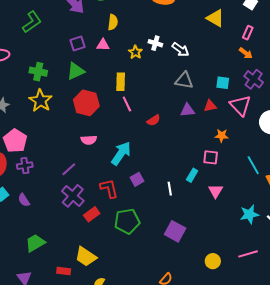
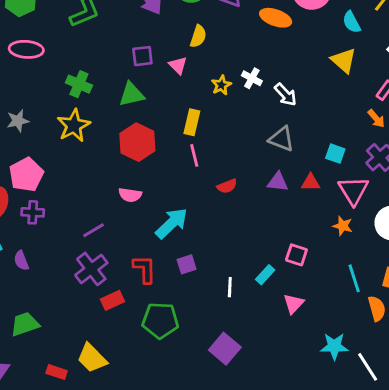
pink triangle: (103, 45) -> (178, 65), turned 32
orange star: (222, 136) -> (343, 226), moved

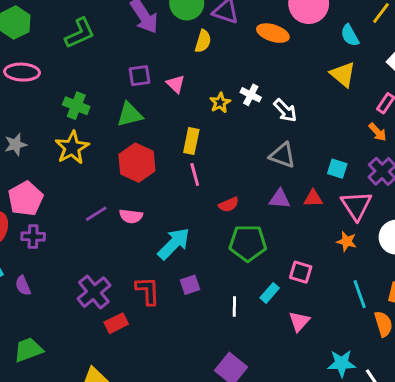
yellow semicircle: (198, 36) -> (203, 41), moved
purple line: (94, 230) -> (96, 214), moved
green pentagon: (160, 320) -> (248, 243), moved

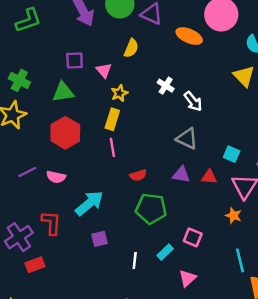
yellow semicircle: (203, 41) -> (131, 48), moved
yellow star: (220, 103) -> (119, 93), moved
red L-shape: (148, 291) -> (51, 223), moved

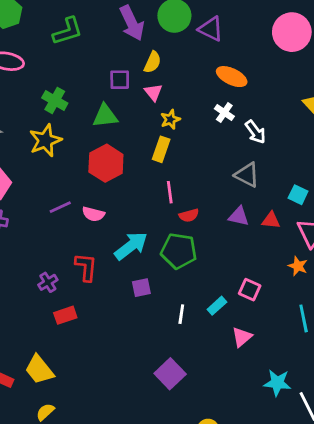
orange ellipse: (189, 36) -> (232, 77), moved
yellow semicircle: (131, 48) -> (153, 62), moved
pink line: (112, 147) -> (170, 192), moved
green pentagon: (151, 209) -> (179, 251), moved
purple cross: (19, 237) -> (48, 282), size x0.6

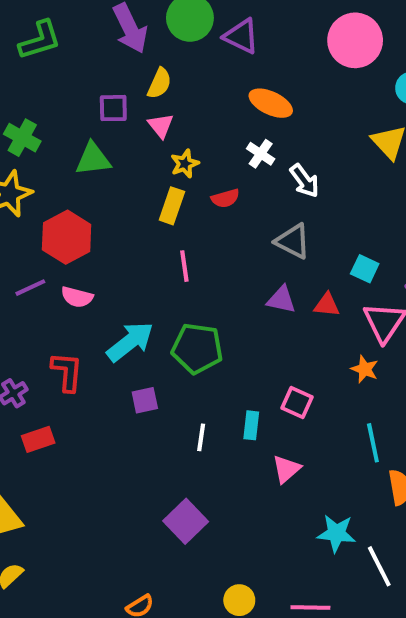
red hexagon: (106, 163) -> (67, 237), moved
red semicircle: (189, 215) -> (225, 198), moved
cyan rectangle: (217, 306) -> (251, 425), turned -42

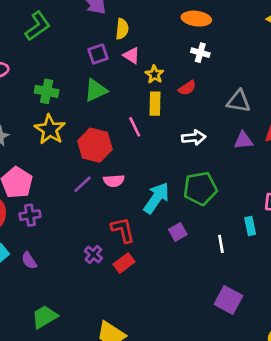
white arrow: (304, 181) -> (194, 138), moved, turned -40
pink line: (184, 266) -> (135, 127), moved
red rectangle: (38, 439) -> (124, 263), moved

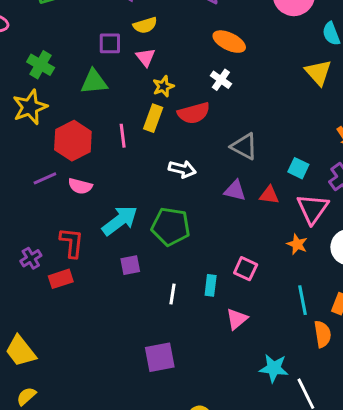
yellow semicircle: (122, 29) -> (145, 25), turned 48
red semicircle: (187, 88) -> (194, 113), size x1.5
purple square: (228, 300) -> (160, 357), turned 32

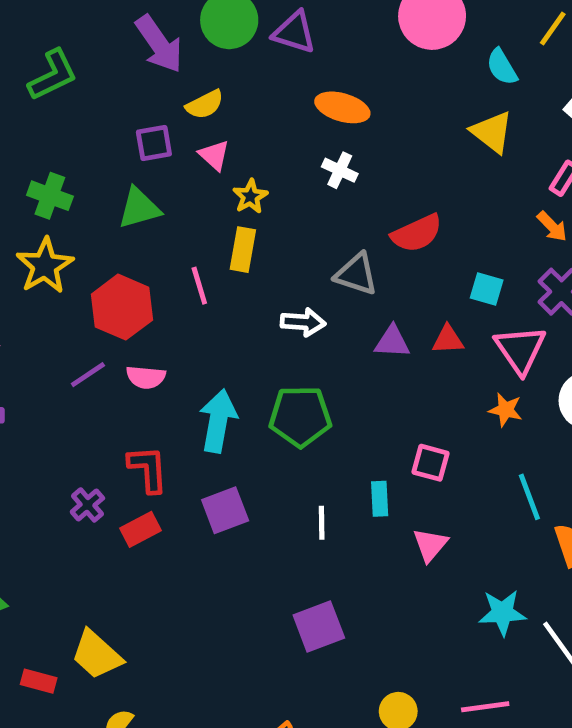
red semicircle: (194, 113) -> (417, 233), moved
gray triangle: (244, 146) -> (356, 274), moved
cyan arrow: (120, 221) -> (218, 421), turned -33
purple square: (130, 265) -> (225, 510), moved, size x1.4

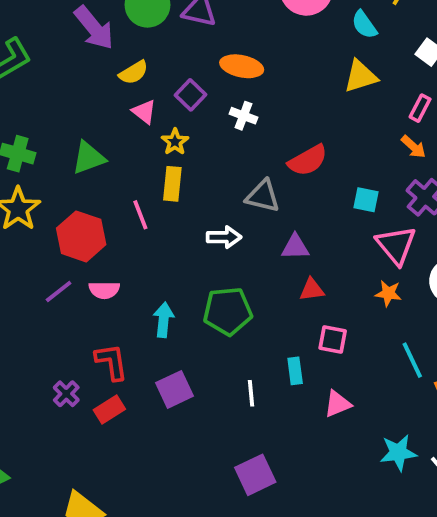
yellow triangle: (492, 132) -> (361, 76), turned -51
purple square: (154, 143) -> (190, 95), moved, turned -32
red triangle: (448, 340) -> (312, 290), moved
cyan arrow: (218, 421) -> (164, 320), size x0.7
pink triangle: (430, 545) -> (338, 404), turned 32

